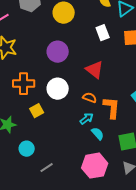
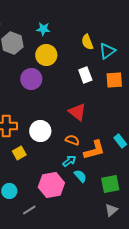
purple circle: (58, 52) -> (31, 79), moved
orange L-shape: (112, 108) -> (94, 150), turned 70
pink hexagon: (95, 166) -> (51, 185), moved

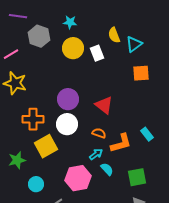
white rectangle: (85, 75) -> (97, 53), moved
purple circle: (31, 79) -> (68, 99), moved
yellow square: (19, 153) -> (46, 146), size x1.6

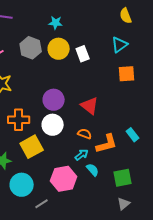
yellow semicircle: (114, 35) -> (126, 16), moved
gray hexagon: (39, 36) -> (31, 48), moved
cyan circle: (36, 184) -> (22, 185), size x1.5

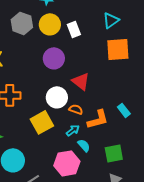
orange square: (127, 74) -> (118, 49), size x1.4
purple circle: (54, 100) -> (54, 58), moved
white circle: (53, 125) -> (57, 97), moved
yellow square: (32, 147) -> (42, 122), moved
pink hexagon: (64, 179) -> (67, 163), moved

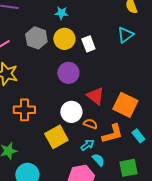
orange square: (118, 49) -> (125, 105), moved, turned 30
cyan rectangle: (124, 110) -> (138, 136), moved

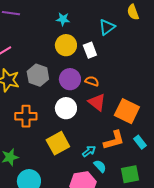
cyan triangle: (125, 35) -> (107, 27), moved
gray hexagon: (36, 38) -> (38, 75), moved
white circle: (71, 112) -> (66, 108), moved
orange semicircle: (90, 124) -> (92, 81), moved

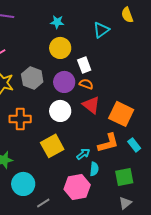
white rectangle: (90, 50) -> (84, 65), moved
cyan semicircle: (100, 166) -> (94, 169), turned 48

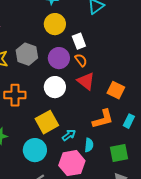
orange semicircle: (86, 84) -> (81, 60), turned 32
orange square: (121, 114) -> (116, 90), size x0.7
cyan rectangle: (134, 145) -> (129, 121), turned 64
cyan arrow: (83, 154) -> (69, 135), moved
cyan circle: (23, 184) -> (35, 150), moved

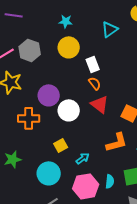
gray hexagon: (27, 54) -> (30, 50), moved
purple circle: (59, 58) -> (49, 95), moved
yellow square: (47, 122) -> (61, 145), size x0.6
cyan semicircle: (89, 145) -> (110, 181), moved

